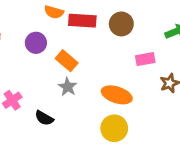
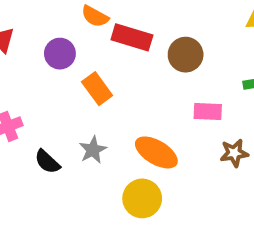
gray star: (68, 87) -> (93, 150), moved

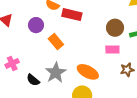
brown circle: (186, 55) -> (115, 28), moved
gray star: (93, 150) -> (56, 73), size x1.5

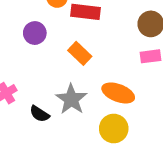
orange rectangle: (56, 42) -> (80, 53), moved

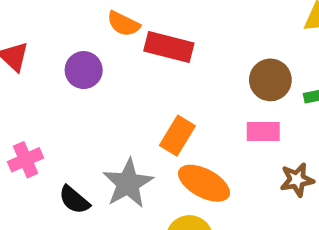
orange rectangle: (80, 53) -> (177, 136), moved, turned 70

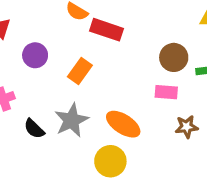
purple circle: (84, 70) -> (35, 55), moved
orange rectangle: (177, 136) -> (80, 71), moved

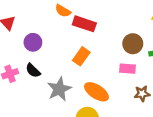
orange rectangle: (80, 71) -> (81, 56), moved
black semicircle: (34, 129) -> (33, 71), moved

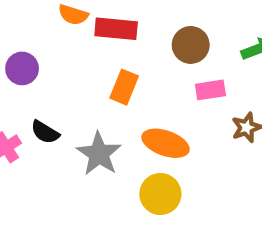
purple circle: (33, 42) -> (22, 68), moved
brown circle: (133, 44) -> (191, 45), moved

